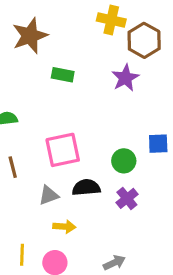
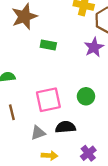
green circle: (124, 161) -> (86, 96), moved
purple cross: (127, 198) -> (88, 153), moved

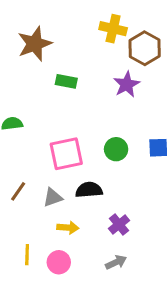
brown line: (12, 112) -> (18, 191), moved, turned 49

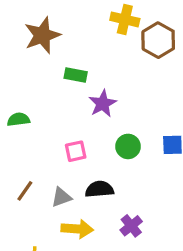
purple star: (127, 84) -> (103, 104), moved
pink square: (66, 154) -> (76, 151), size x0.6
yellow arrow: (68, 228) -> (77, 229), size x1.4

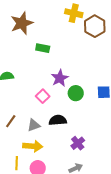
purple star: (103, 104) -> (60, 78), moved
pink square: (76, 151) -> (43, 96), turned -32
yellow arrow: (77, 229) -> (33, 146), moved

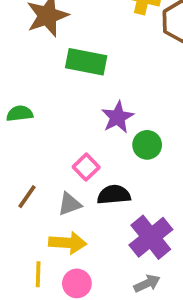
green rectangle: (43, 48) -> (86, 62), size x1.5
pink square: (43, 96) -> (86, 167), moved
purple cross: (78, 143) -> (151, 237), size x1.6

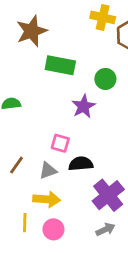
green circle: (147, 145) -> (105, 79), moved
pink square: (86, 167) -> (60, 143), turned -30

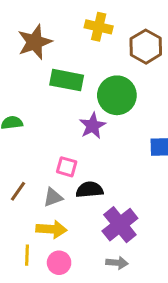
yellow cross: (103, 17) -> (99, 27), moved
green circle: (105, 79) -> (117, 95), size x1.6
gray arrow: (105, 229) -> (117, 263), turned 30

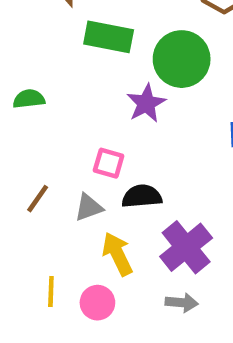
yellow arrow: (51, 229) -> (117, 254), moved, turned -120

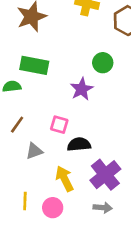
green rectangle: (109, 37) -> (34, 65), moved
green circle: (182, 59) -> (103, 63), size x0.6
brown line: (38, 199) -> (17, 125), moved
gray triangle: (89, 207) -> (34, 151), moved

